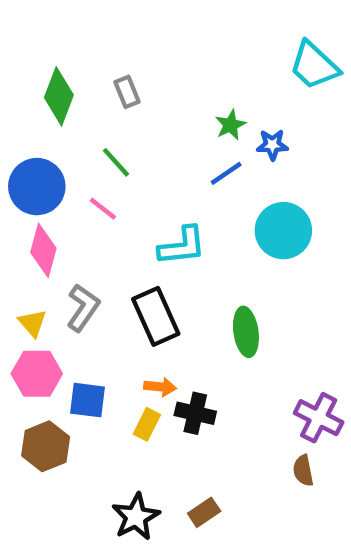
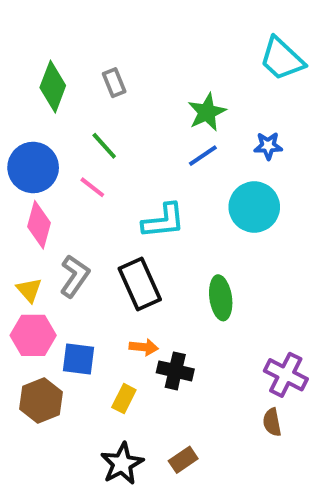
green star: (231, 125) -> (207, 112), size x1.4
blue star: (272, 145) -> (268, 146), moved
yellow rectangle: (147, 424) -> (124, 399), moved

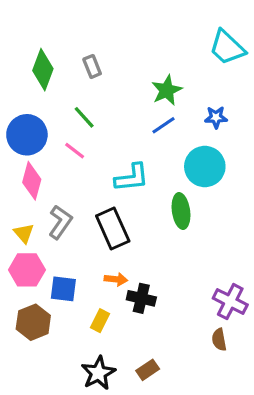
green ellipse: (221, 298) -> (181, 211), moved

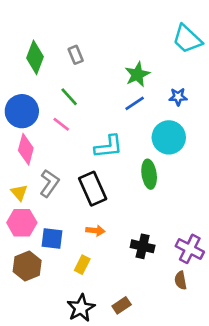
black cross: (141, 298) -> (143, 246), moved

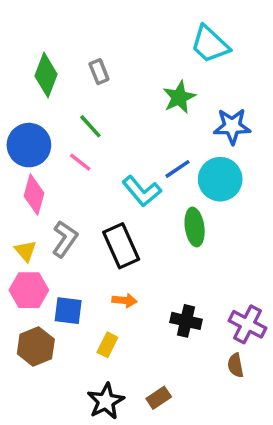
cyan trapezoid: (187, 39) -> (210, 44), moved
blue star: (178, 97) -> (232, 126), size x1.5
blue line: (135, 103) -> (177, 169), moved
cyan L-shape: (108, 147) -> (142, 191), turned 56

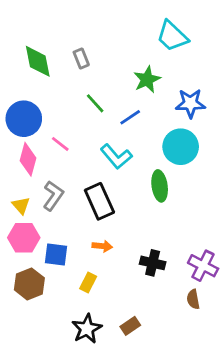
green diamond: (46, 75) -> (38, 61), turned -32
green line: (90, 126) -> (95, 103), moved
pink line: (80, 162) -> (60, 144), moved
blue line: (177, 169) -> (130, 117), moved

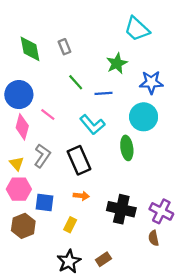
blue line: (130, 117) -> (103, 93), turned 30
black cross: (153, 263) -> (121, 209), size x1.4

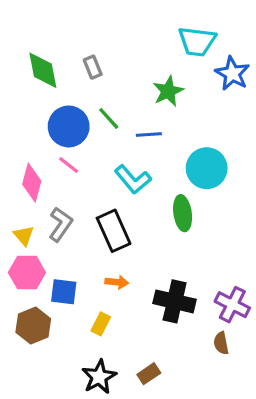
cyan trapezoid: (137, 29) -> (197, 41), turned -36
blue star: (151, 82) -> (232, 74), moved, turned 30
blue circle: (19, 95) -> (69, 126), moved

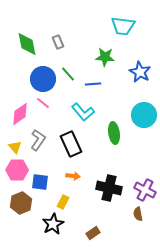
blue star: (232, 74) -> (140, 72), moved
green star: (168, 91) -> (105, 57), turned 30
cyan circle: (207, 168) -> (144, 115), moved
pink diamond: (32, 183) -> (20, 114), turned 40
black star: (99, 377) -> (53, 224), moved

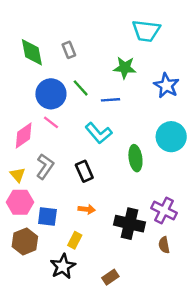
black rectangle: (71, 144) -> (84, 171), size x0.7
purple cross: (145, 190) -> (164, 210), moved
brown semicircle: (138, 214) -> (164, 245), moved

